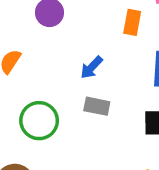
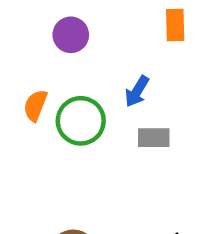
green circle: (39, 121) -> (81, 121), moved

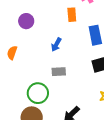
green circle: (81, 121) -> (38, 93), moved
gray rectangle: (154, 138) -> (59, 72), moved

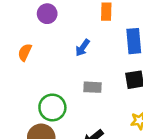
gray rectangle: (59, 72) -> (92, 87), moved

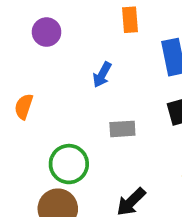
orange semicircle: (25, 52) -> (24, 107), moved

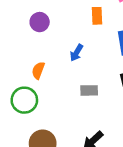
orange semicircle: (24, 107) -> (38, 70), moved
green circle: (69, 164) -> (24, 100), moved

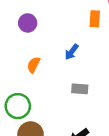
purple circle: (40, 22) -> (28, 23), moved
green circle: (24, 100) -> (18, 106), moved

